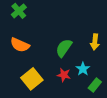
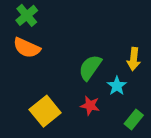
orange semicircle: (20, 45) -> (27, 48), moved
cyan star: (83, 69) -> (117, 86), moved

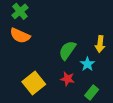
green rectangle: (134, 120) -> (92, 92), moved

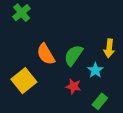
orange semicircle: (20, 36) -> (46, 54), moved, turned 36
yellow square: (34, 83) -> (24, 81), moved

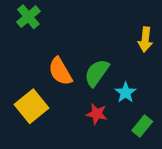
yellow arrow: (109, 48) -> (145, 39), moved
green rectangle: (100, 101) -> (142, 126), moved

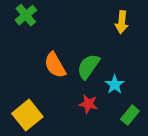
yellow arrow: (145, 39) -> (122, 22), moved
yellow square: (31, 106) -> (27, 115), moved

